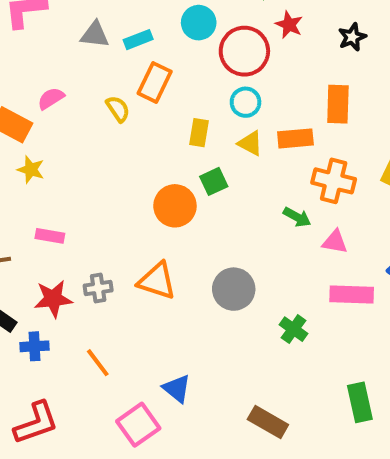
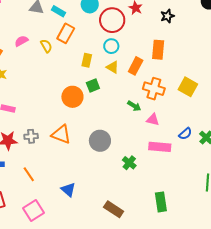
cyan rectangle: (138, 40) -> (58, 11), turned 48
pink semicircle: (51, 98) -> (21, 41), moved
orange rectangle: (295, 138) -> (136, 66), turned -60
pink square: (138, 425) -> (33, 210), moved

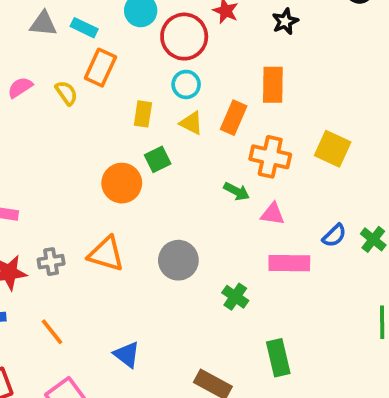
green rectangle: (161, 202) -> (278, 358), moved

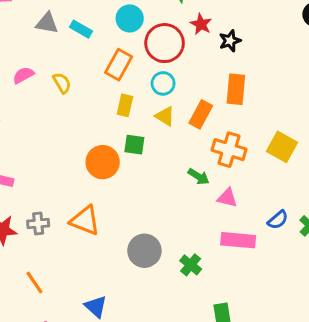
black star: (285, 21) -> (230, 41), moved
orange rectangle: (100, 68) -> (119, 65), moved
green square: (158, 159) -> (134, 145), turned 30
gray circle: (178, 260) -> (144, 251), moved

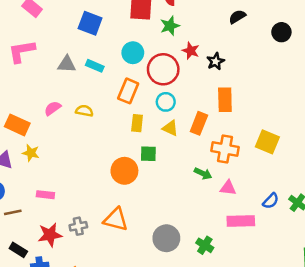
yellow semicircle: (62, 83) -> (84, 111), turned -42

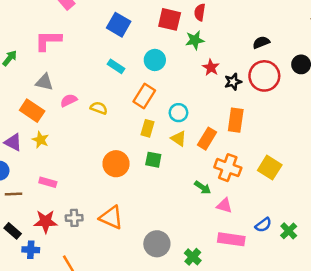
gray triangle: (67, 64) -> (44, 82), moved
red circle: (163, 69) -> (264, 76), moved
orange circle: (124, 171) -> (116, 164), moved

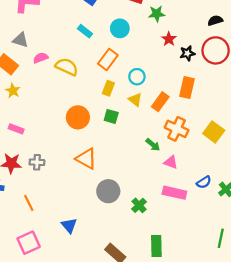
yellow semicircle: (99, 108) -> (67, 67), size x1.5
orange triangle: (111, 218) -> (86, 159), moved

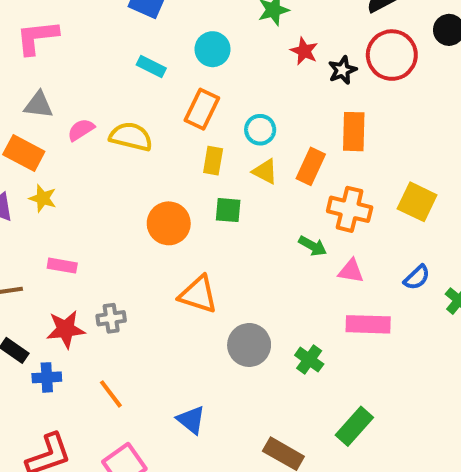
blue semicircle: (204, 182) -> (417, 277), moved
green rectangle: (156, 246) -> (354, 426), turned 54

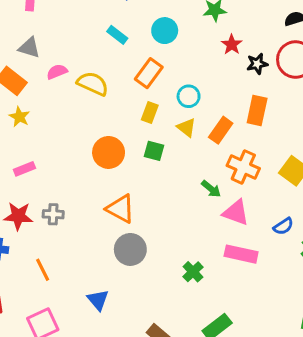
pink rectangle: (62, 266) -> (24, 169), turned -42
pink triangle: (351, 271) -> (236, 212), size x1.4
gray circle: (249, 345) -> (130, 249), moved

